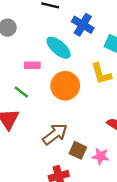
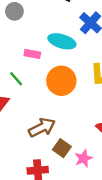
cyan ellipse: (59, 48) -> (62, 41), turned -35
pink star: (101, 156) -> (83, 158), turned 30

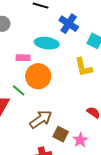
green line: (16, 79) -> (19, 90), moved
orange circle: (61, 81) -> (38, 76), moved

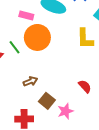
brown arrow: (41, 119) -> (30, 81), size x0.6

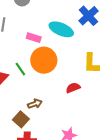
red semicircle: (85, 86) -> (73, 88), moved, turned -72
brown square: (47, 101) -> (21, 119), moved

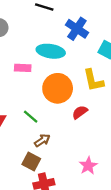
orange circle: (44, 60) -> (58, 88), moved
green line: (20, 69) -> (31, 117), moved

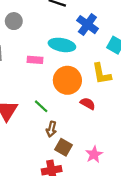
red semicircle: (80, 112) -> (88, 104), turned 64
brown arrow: (42, 140) -> (51, 129), turned 136
brown square: (31, 161) -> (64, 147), moved

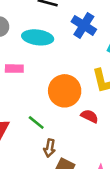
cyan ellipse: (62, 45) -> (38, 37), moved
pink rectangle: (35, 60) -> (14, 69), moved

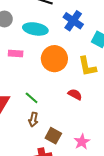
orange circle: (65, 91) -> (54, 59), moved
brown arrow: (50, 148) -> (33, 120), moved

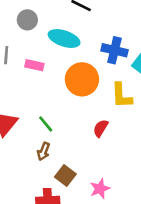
blue cross: (73, 21) -> (114, 50), moved, turned -30
red semicircle: (75, 94) -> (101, 128), turned -96

